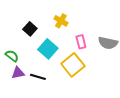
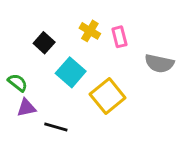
pink rectangle: (81, 42) -> (119, 37), moved
black line: (38, 77) -> (56, 127), moved

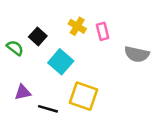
green semicircle: (18, 83) -> (15, 48), moved
yellow square: (108, 96) -> (84, 96), moved, turned -32

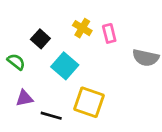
green semicircle: (15, 48) -> (16, 62), moved

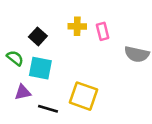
yellow cross: (82, 28) -> (77, 26), turned -30
cyan square: (65, 66) -> (40, 68), moved, turned -30

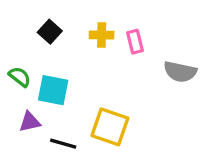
black square: (38, 36) -> (50, 32), moved

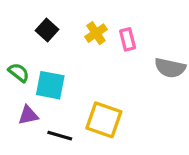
yellow cross: (102, 35) -> (96, 33), turned -35

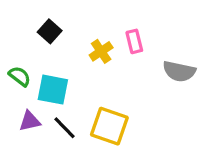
yellow cross: (96, 33) -> (101, 51), moved
black line: (60, 136) -> (65, 128), moved, turned 30

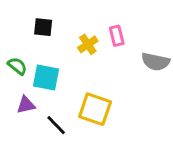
black square: (50, 31) -> (43, 27), turned -36
black line: (65, 128) -> (56, 125), moved

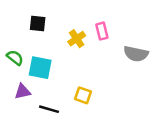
yellow square: (95, 109) -> (83, 95), size x0.6
black line: (56, 125) -> (49, 109), turned -30

